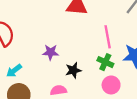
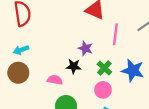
pink line: (108, 37) -> (115, 34), moved
purple star: (51, 52) -> (85, 48), moved

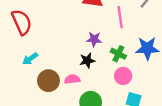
brown circle: (18, 73) -> (48, 81), moved

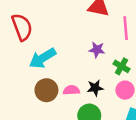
cyan arrow: (30, 59) -> (43, 58), moved, size x1.6
black star: (87, 61) -> (95, 88), moved

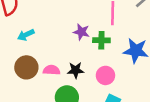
cyan arrow: (43, 58) -> (26, 35), size x0.6
green cross: (121, 66) -> (101, 40), moved, turned -35

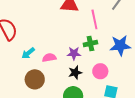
purple star: (81, 32) -> (74, 53), moved
pink semicircle: (52, 70) -> (49, 58), moved

